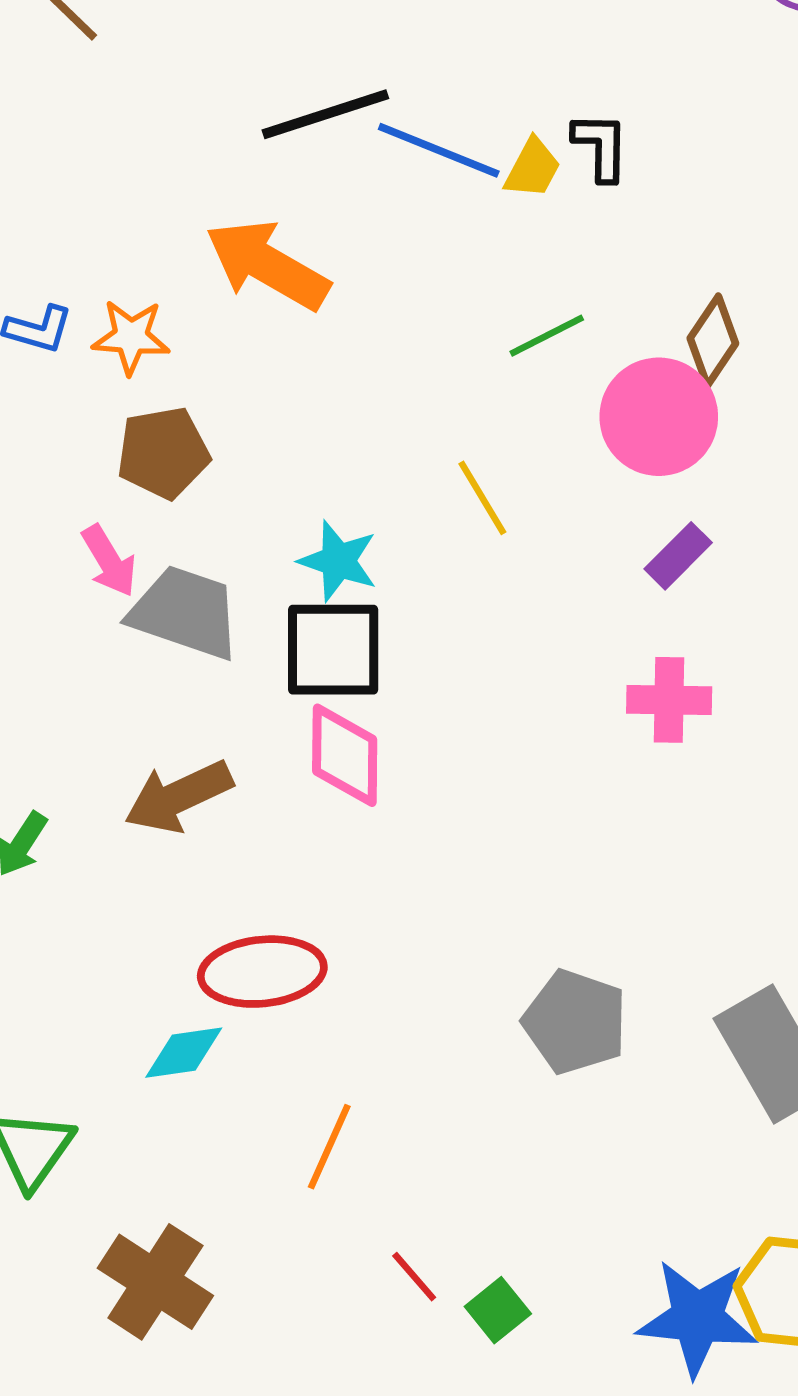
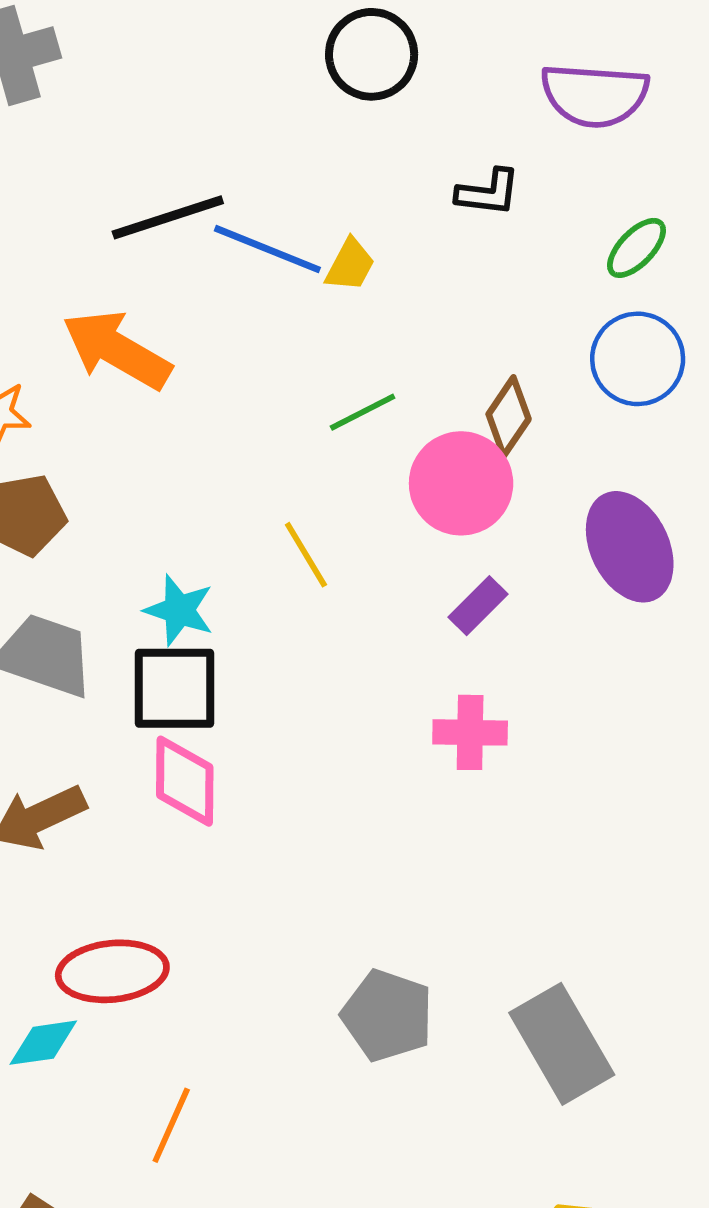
black L-shape: (601, 146) -> (488, 192), moved, turned 96

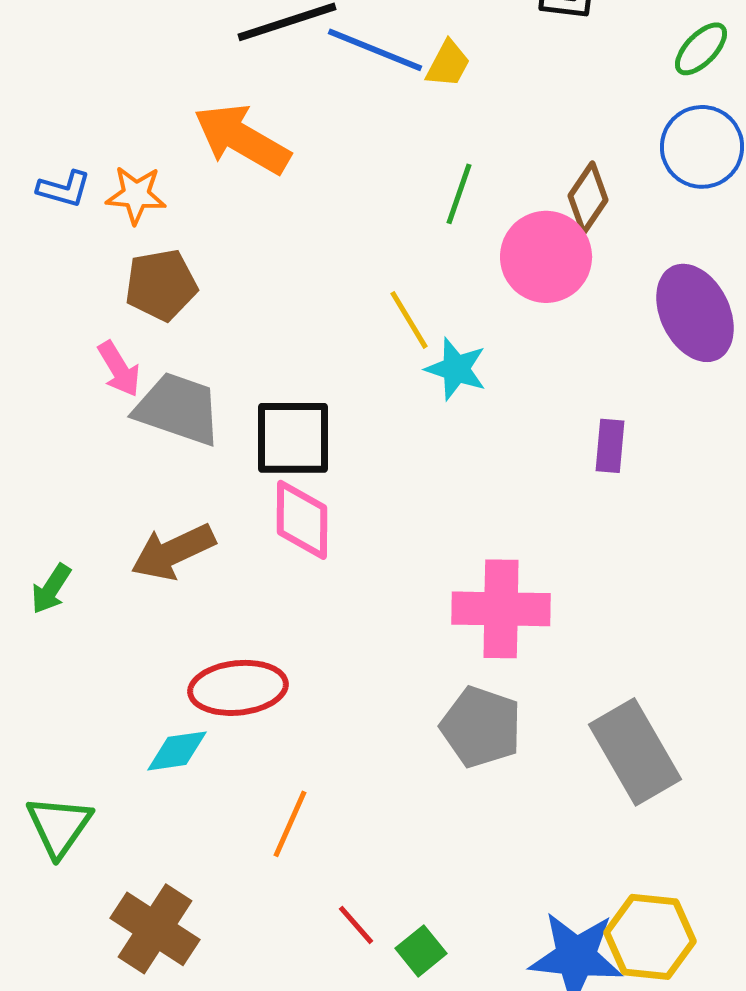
green line: (363, 412) -> (459, 194), turned -44
purple rectangle: (478, 606) -> (610, 446), moved, turned -40
cyan star: (179, 610) -> (456, 369), moved
pink cross: (470, 732) -> (501, 609), moved, size x1.5

